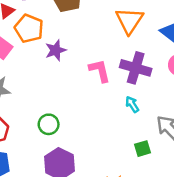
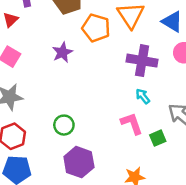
orange pentagon: (29, 28) -> (96, 28), moved
pink L-shape: (100, 71) -> (132, 123), moved

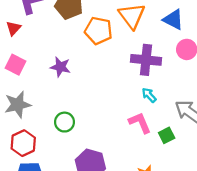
purple star: (62, 52) -> (60, 67), moved, turned -30
green circle: (64, 125) -> (65, 122), moved

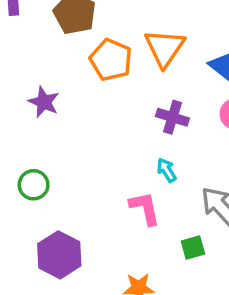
purple cross: (146, 60) -> (172, 117), size x0.7
green square: (167, 135) -> (193, 247), moved

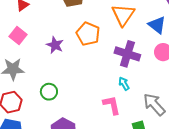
orange pentagon: (111, 60) -> (88, 34), moved
purple cross: (172, 117) -> (127, 54), size x1.4

